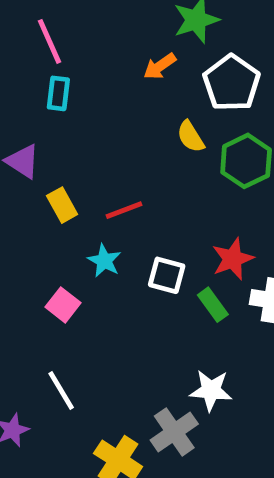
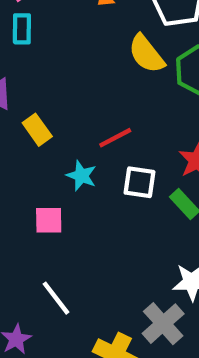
yellow semicircle: (191, 137) -> (146, 54), size x1.4
red line: (124, 210) -> (115, 138), moved
pink square: (63, 305) -> (49, 220), turned -32

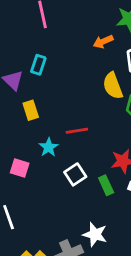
cyan rectangle: (22, 29) -> (38, 65), moved
white square: (140, 182) -> (75, 174), moved, turned 30

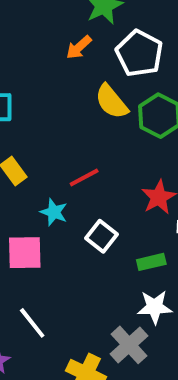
pink square: (20, 168) -> (25, 253), size x1.4
green rectangle: (106, 185) -> (151, 262), moved, turned -60

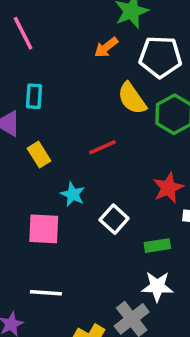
white pentagon: (139, 53) -> (160, 57), turned -30
red line: (84, 178) -> (102, 147), moved
white line: (32, 323) -> (46, 293), turned -52

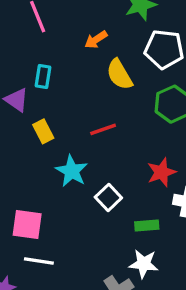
orange arrow: (106, 47) -> (96, 40), moved
yellow semicircle: (132, 98) -> (119, 74), moved
cyan star: (73, 194) -> (72, 171), size x1.4
pink square: (44, 229) -> (27, 224), moved

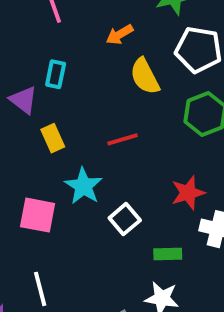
pink square: (27, 224) -> (38, 215), moved
white line: (39, 261) -> (40, 289), turned 64

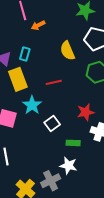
orange arrow: (120, 34) -> (38, 25), moved
cyan rectangle: (56, 74) -> (25, 54), moved
yellow rectangle: (53, 138) -> (18, 79), size x1.6

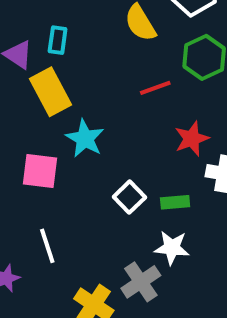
red line: (54, 82) -> (155, 88), moved
white square: (52, 123) -> (129, 197), moved

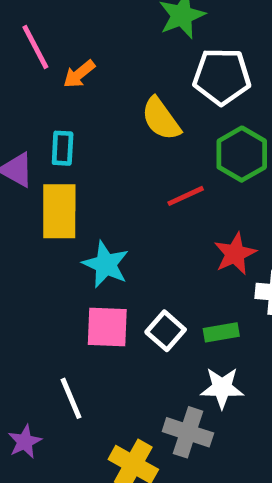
yellow rectangle: (51, 92) -> (59, 211), turned 33
pink square: (40, 171) -> (107, 327), moved
gray cross: (141, 282) -> (188, 432), turned -33

